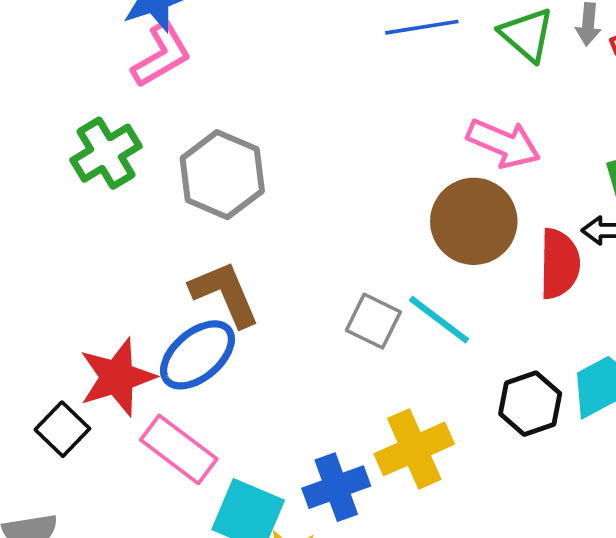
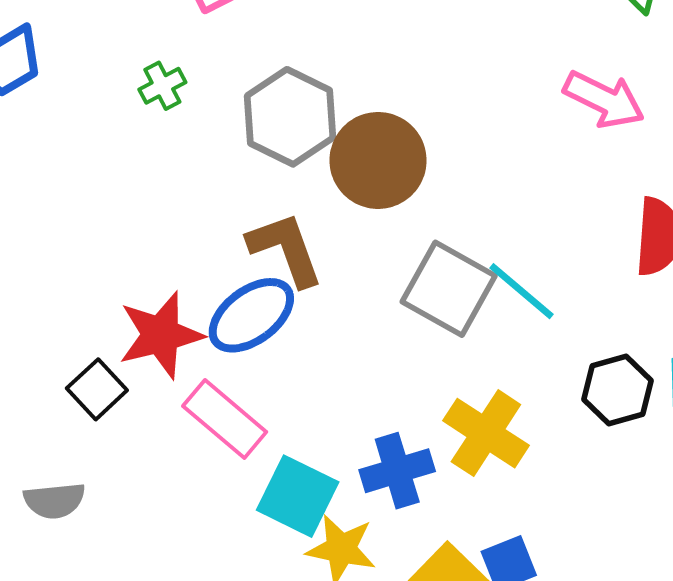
green cross: (106, 153) -> (162, 86), size x0.6
brown circle: (474, 221) -> (378, 160), moved
gray square: (373, 321) -> (449, 289), size x1.5
yellow cross: (414, 449) -> (486, 433), turned -36

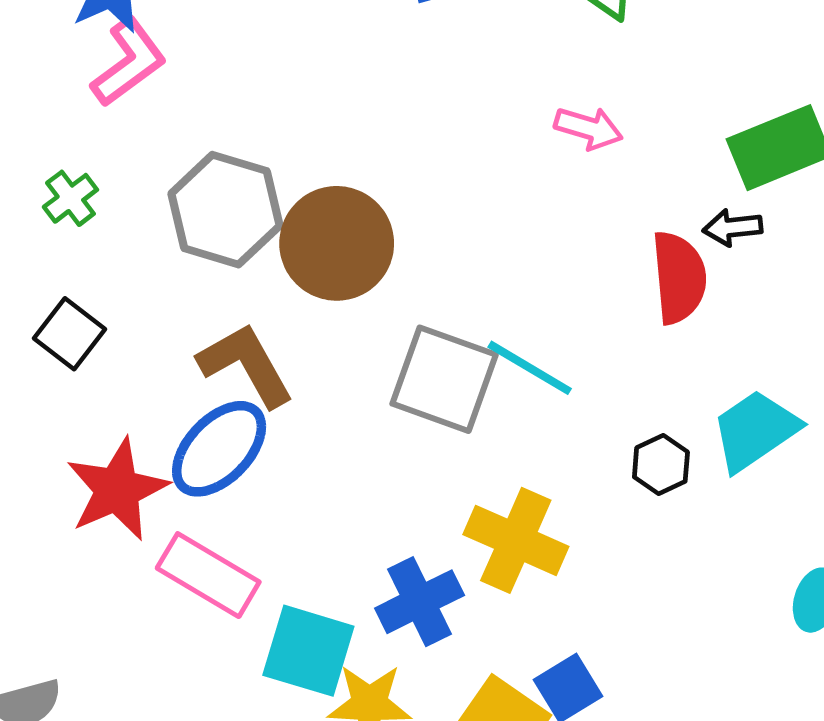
pink arrow: (604, 100) -> (588, 128), size x0.7
black square: (97, 389) -> (69, 334), moved
black hexagon: (617, 390) -> (661, 465), size x0.7

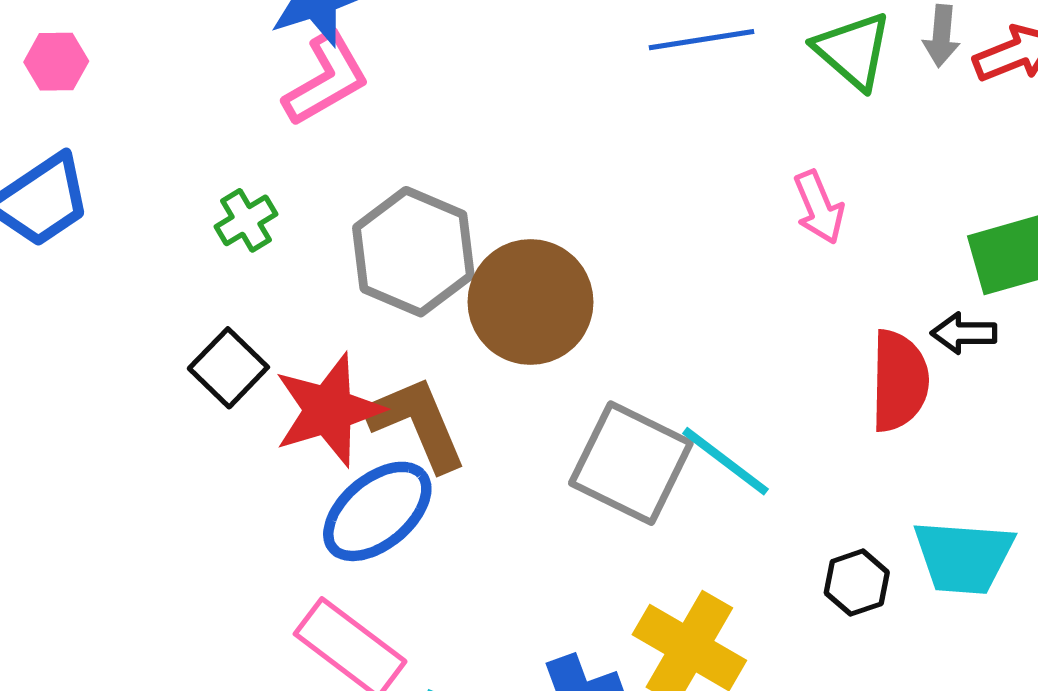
pink arrow: (588, 128) -> (819, 207), turned 44
cyan trapezoid: (755, 430) -> (964, 557), turned -148
red star: (117, 490) -> (329, 410), moved

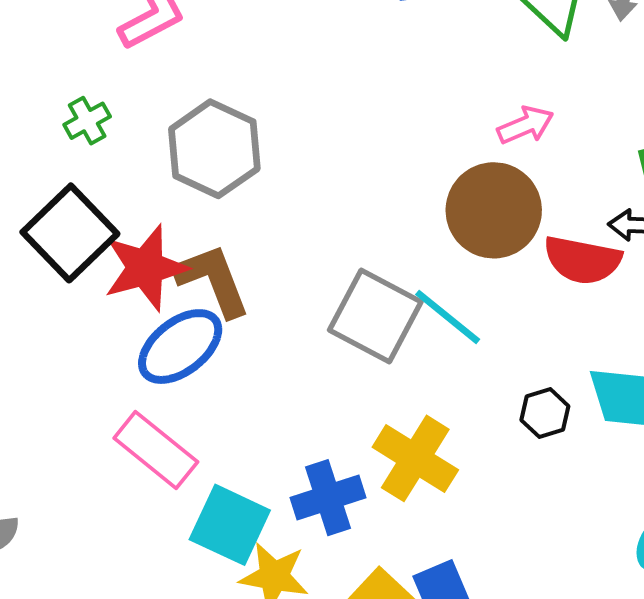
pink arrow: (819, 207) -> (525, 125), turned -92
brown circle: (531, 302) -> (494, 210), moved
black square: (228, 368) -> (70, 233), size x1.6
red semicircle: (899, 381) -> (582, 260), turned 98

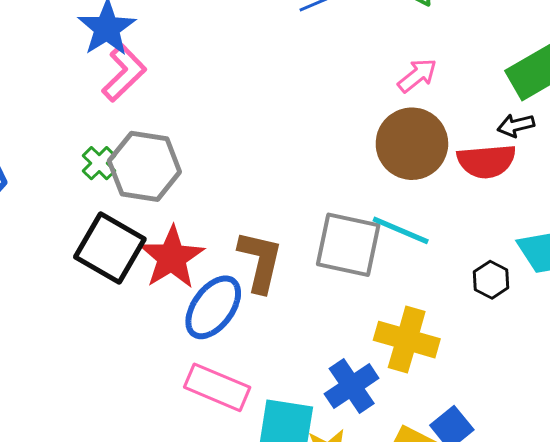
gray hexagon: (214, 149) -> (144, 166), moved
brown L-shape: (213, 280) -> (260, 261), moved, turned 50

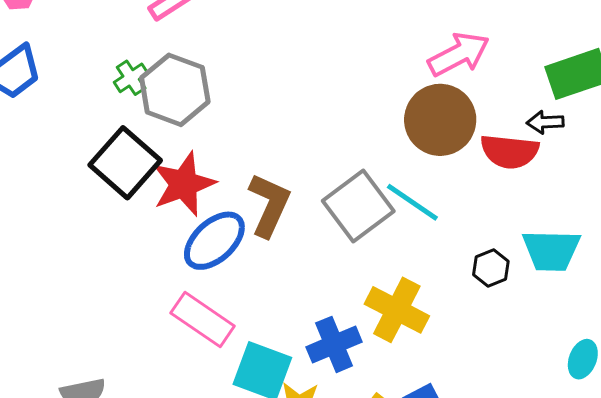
pink arrow: (417, 75) -> (459, 54), size x1.5
gray square: (348, 245) -> (358, 206), turned 30

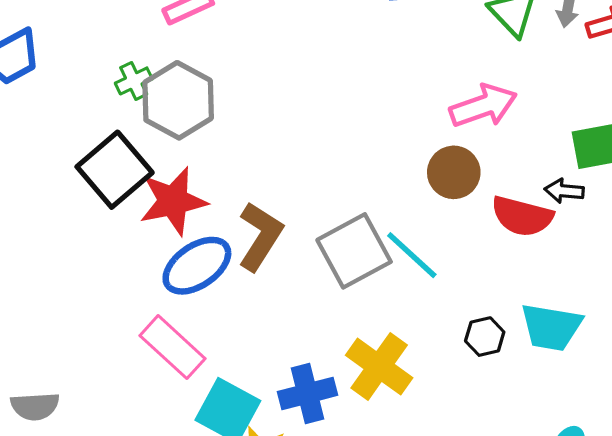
brown circle: (440, 120) -> (454, 172), size x0.7

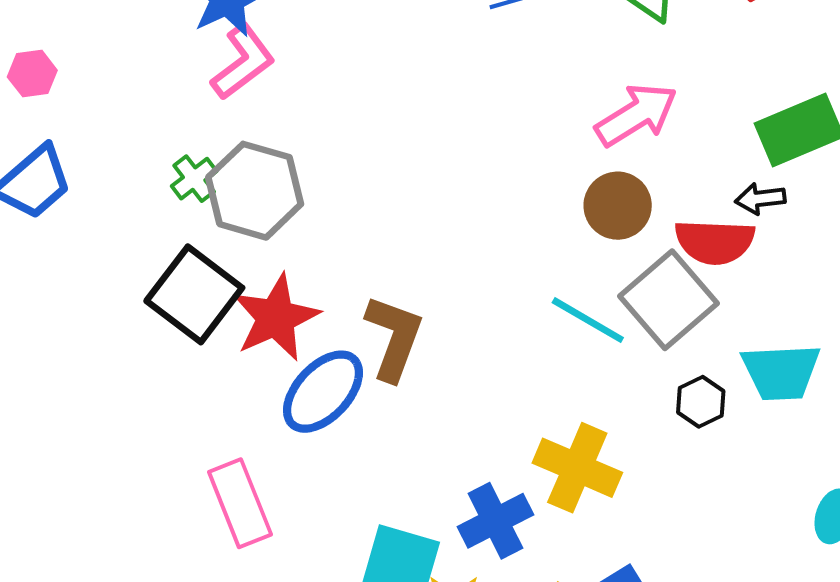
gray square: (354, 251) -> (669, 300), moved
pink rectangle: (172, 347) -> (240, 503), moved, turned 38

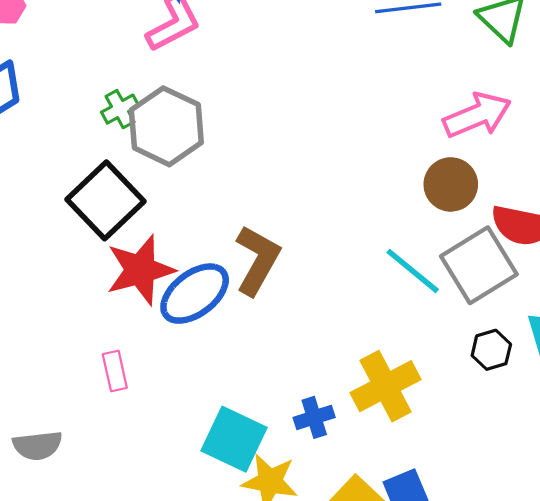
red star: (276, 318) -> (140, 270), moved
yellow cross: (577, 468) -> (385, 386), turned 30
pink rectangle: (240, 503) -> (115, 371), size x0.6
blue cross: (495, 521) -> (314, 417), size x0.7

